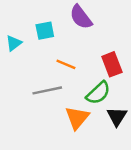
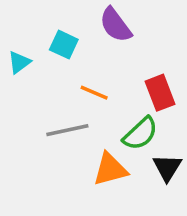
cyan square: (45, 31) -> (64, 45), turned 36
orange triangle: (77, 118) -> (110, 169), turned 35

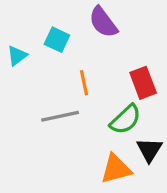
orange line: (94, 93) -> (84, 83), turned 55
orange triangle: (110, 169) -> (116, 169), moved

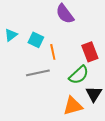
cyan square: (57, 40) -> (36, 40), moved

